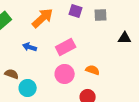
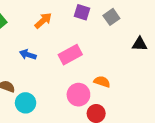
gray square: (101, 15) -> (111, 17), turned -32
orange arrow: (43, 18) -> (43, 21), size x0.7
pink circle: (65, 74) -> (78, 95), moved

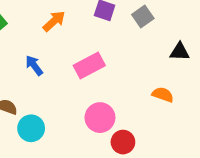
blue arrow: (28, 55) -> (34, 66), turned 35
orange semicircle: (102, 82) -> (163, 95), moved

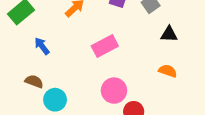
black triangle: (180, 52) -> (169, 34), moved
blue arrow: (34, 66) -> (42, 46), moved

